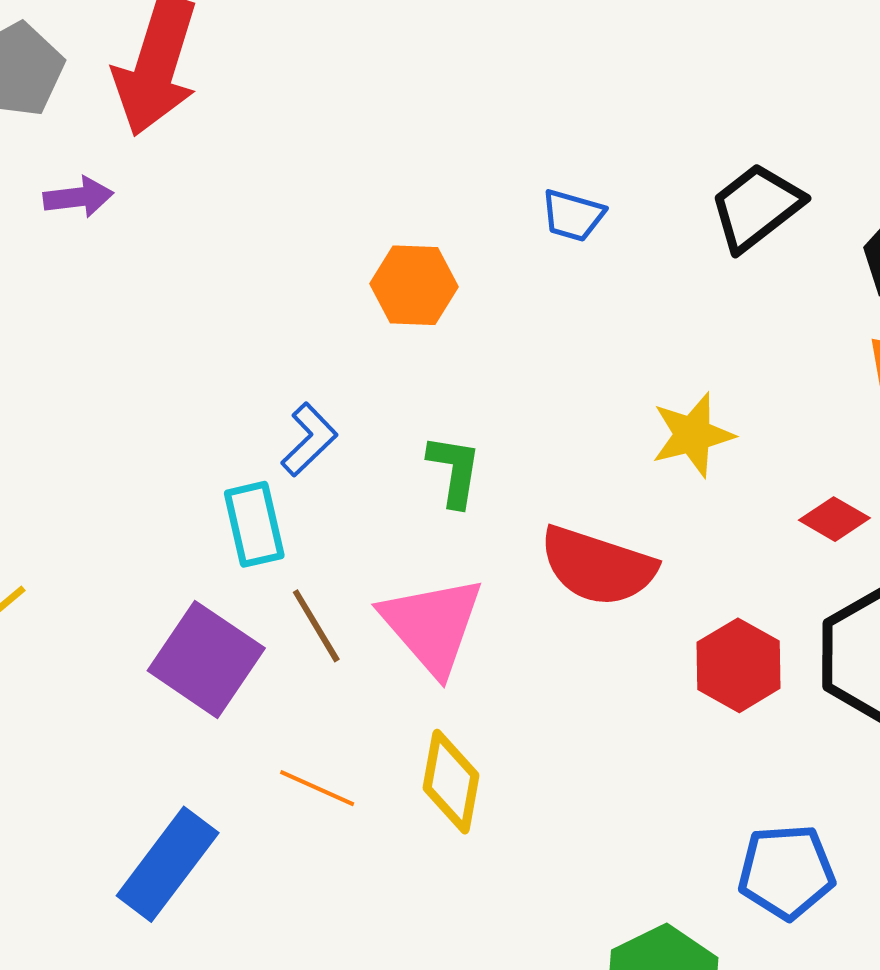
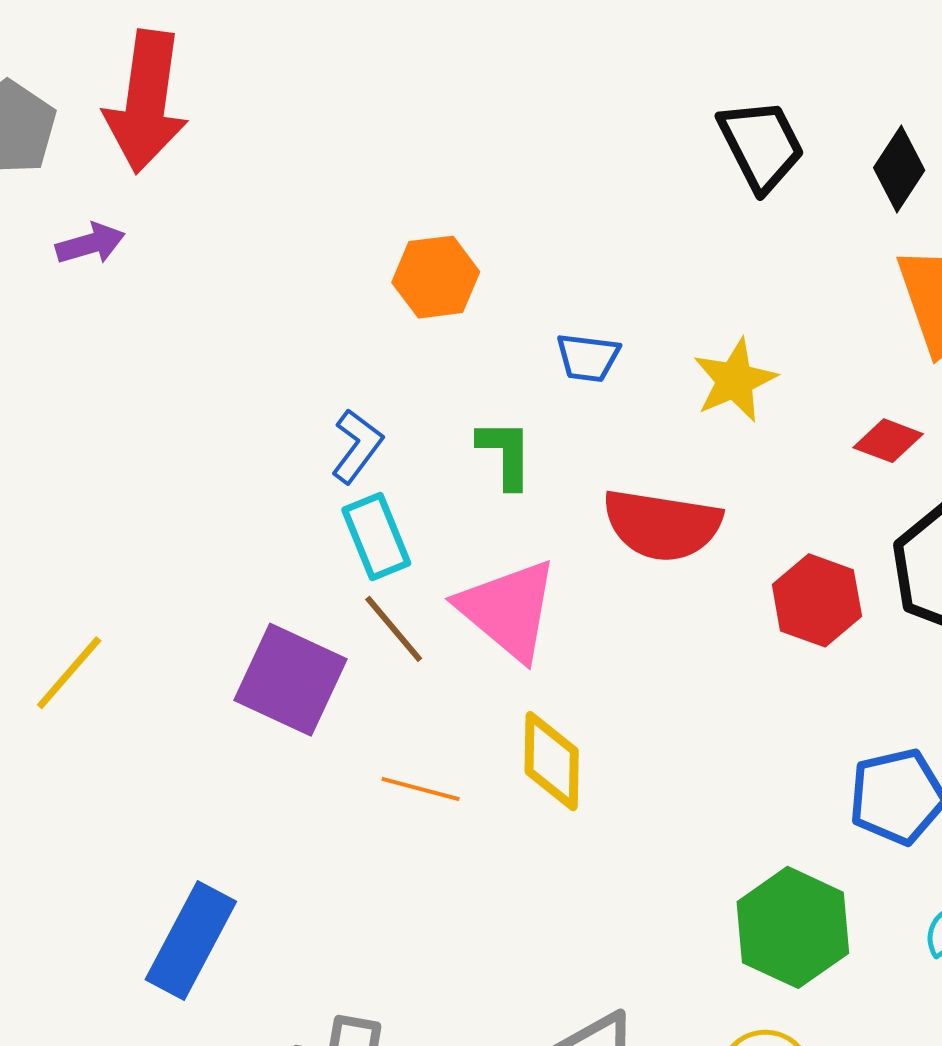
black trapezoid: (756, 207) -> (761, 145), turned 110
blue trapezoid: (573, 215) -> (588, 358), moved
cyan rectangle: (254, 524) -> (376, 536), moved
blue rectangle: (168, 864) -> (191, 941), moved

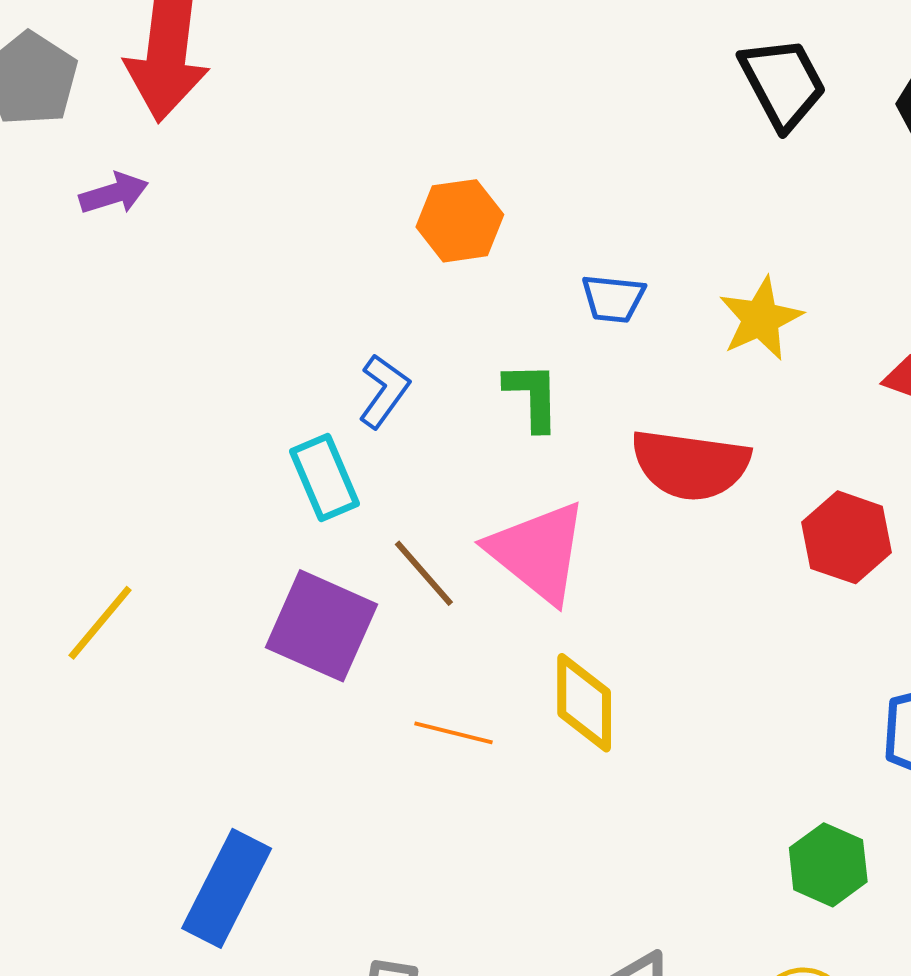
cyan rectangle: (376, 536) -> (325, 477), moved
green hexagon: (793, 927) -> (828, 865), size x0.7

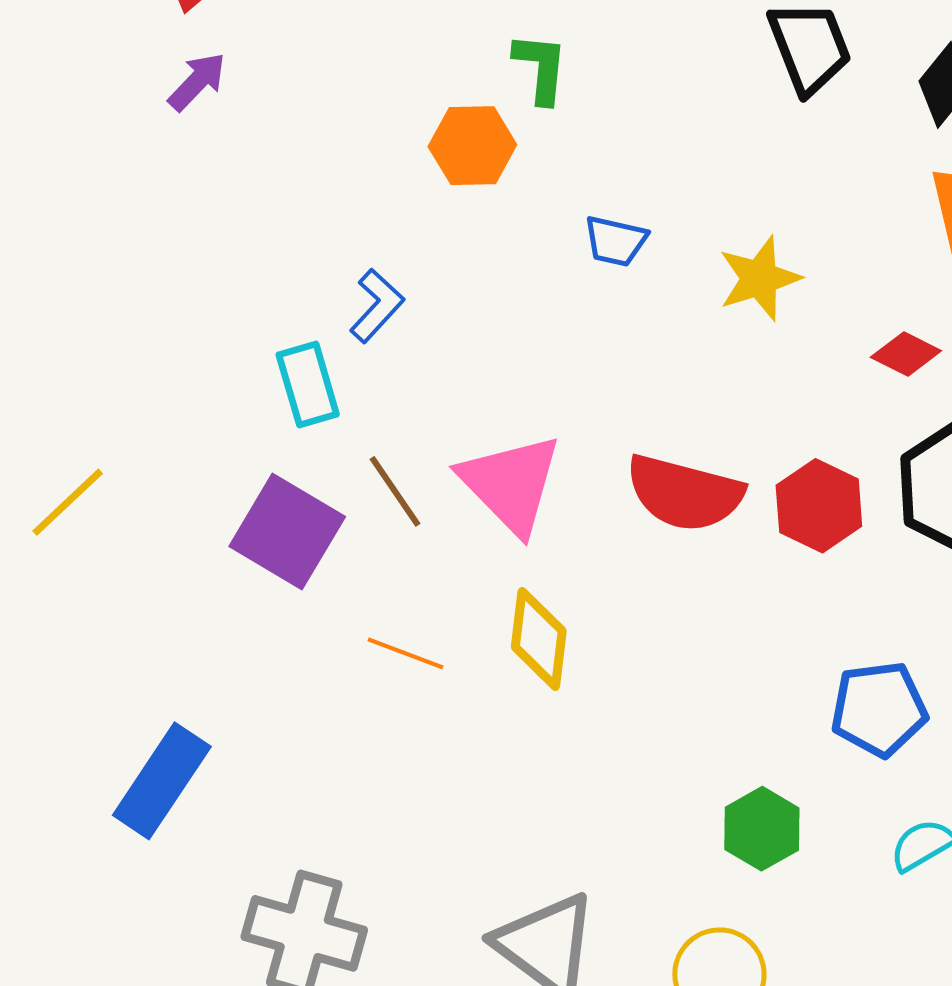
purple arrow: (114, 193) -> (197, 82), moved, turned -36
green L-shape: (532, 396) -> (541, 68), moved
red semicircle: (690, 465) -> (684, 493), moved

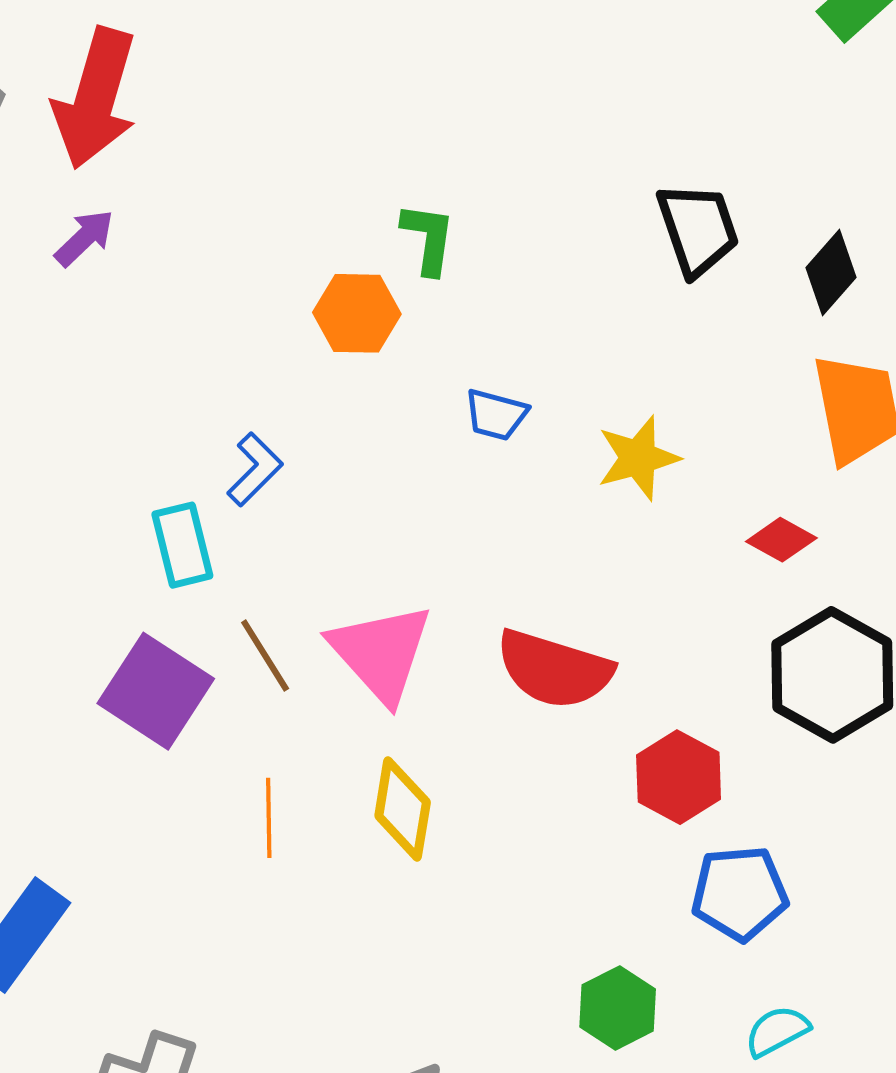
red hexagon: (819, 506) -> (679, 777), moved
orange line: (406, 653) -> (269, 818), turned 66

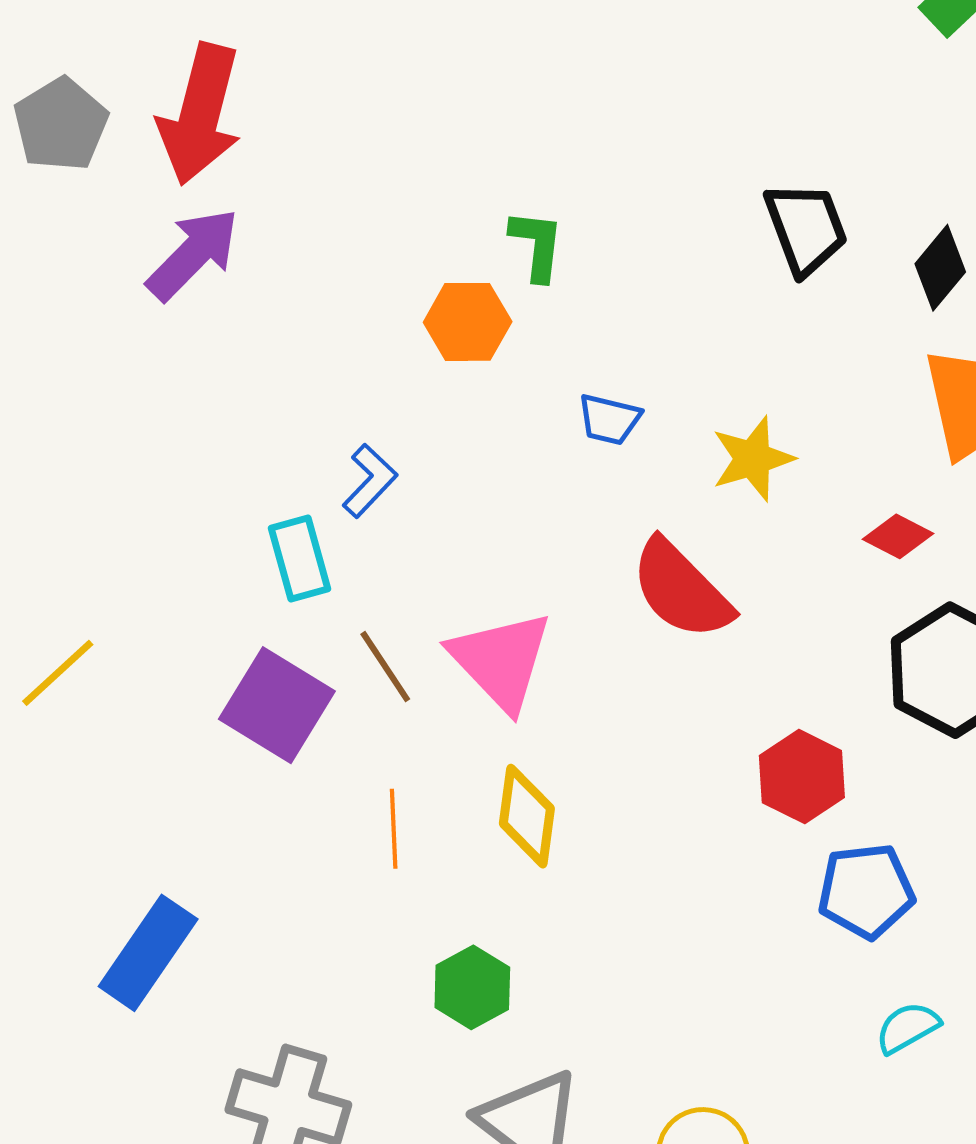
purple arrow: (84, 238) -> (193, 254), size x1.6
red semicircle: (554, 669) -> (681, 590), moved, turned 30
green hexagon: (618, 1008) -> (472, 987), moved

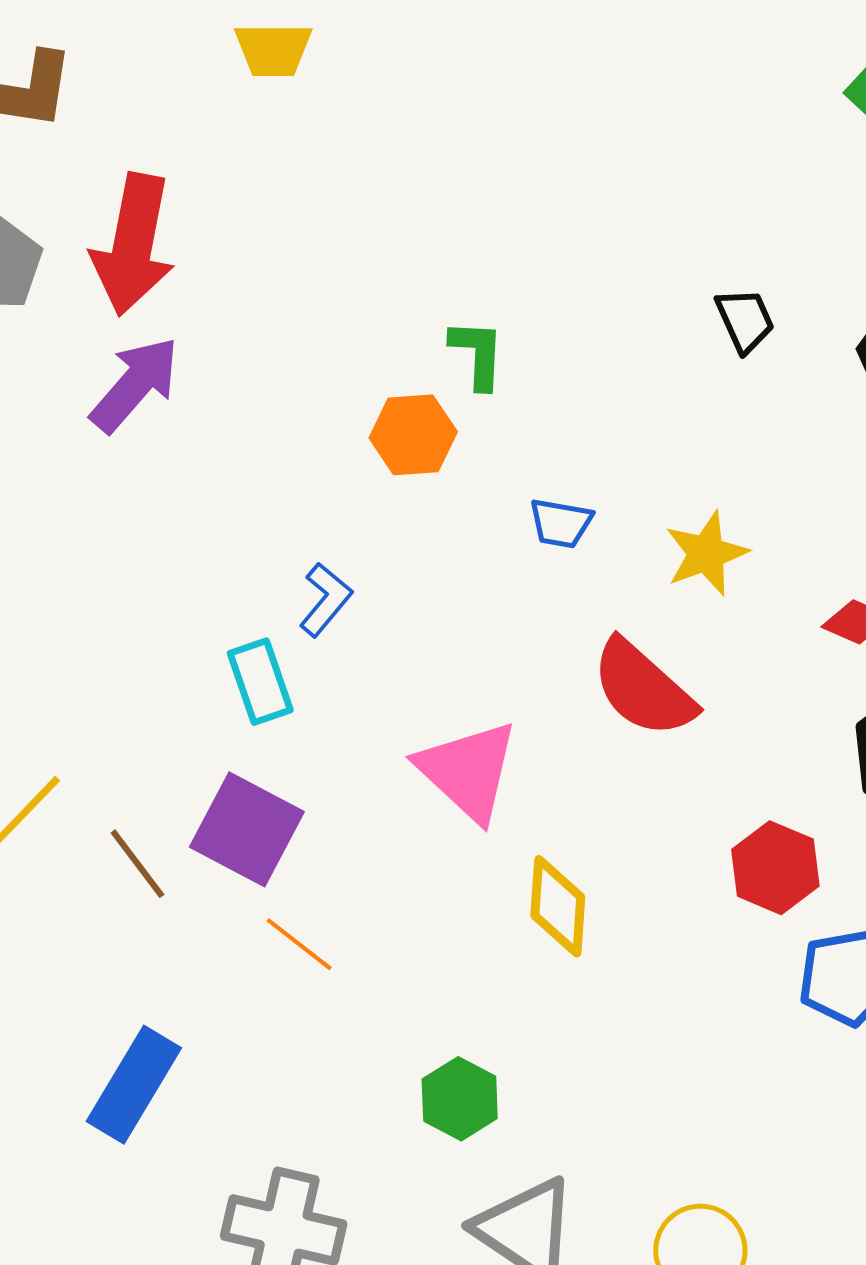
black trapezoid: (806, 228) -> (745, 320), size x0.7
brown line: (385, 667) -> (137, 864), moved
yellow diamond: (527, 816) -> (558, 906), moved
orange line: (394, 829) -> (299, 944), moved, turned -46

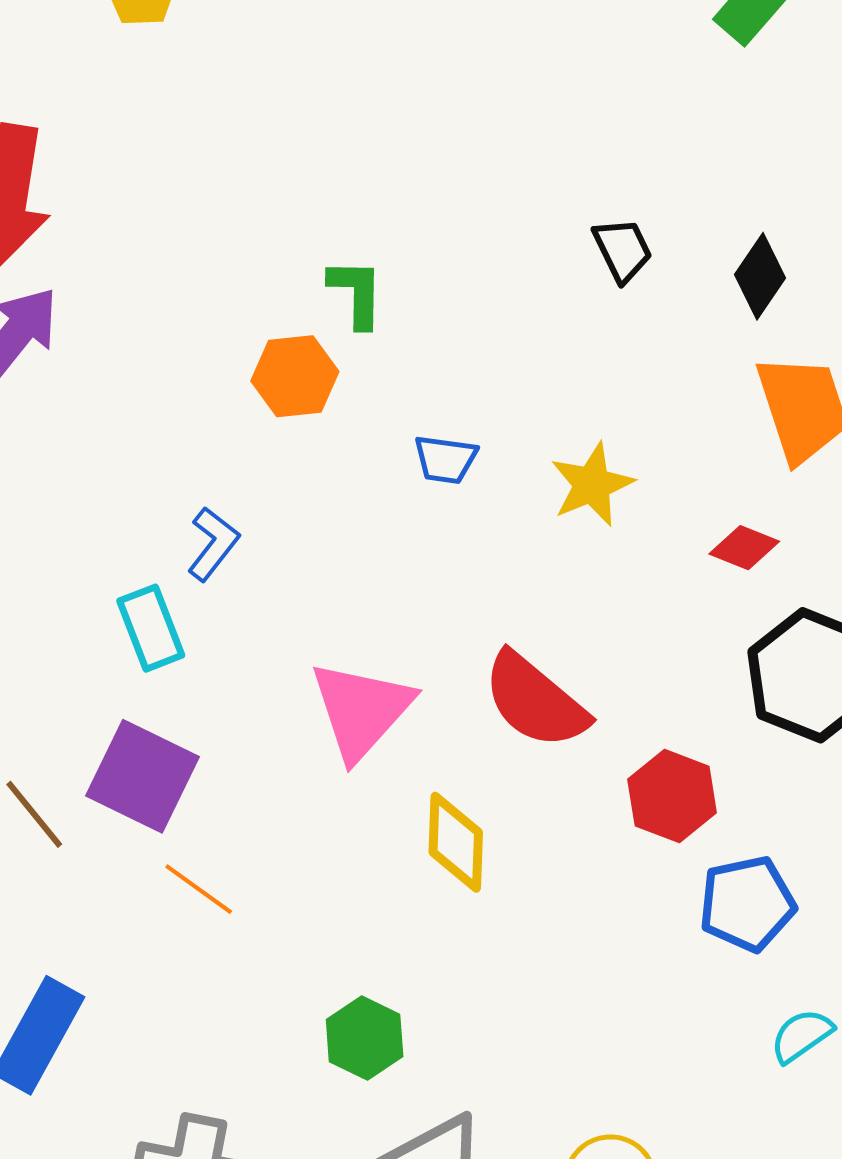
red semicircle: (643, 689) -> (535, 701), moved
pink triangle: (468, 771) -> (361, 710), turned 31

